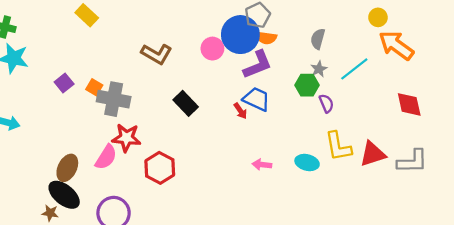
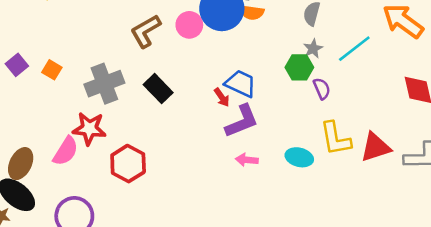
brown L-shape: (157, 54) -> (146, 31), moved, turned 120
purple L-shape: (258, 65) -> (242, 121), moved
gray cross: (114, 99) -> (104, 84), moved, turned -32

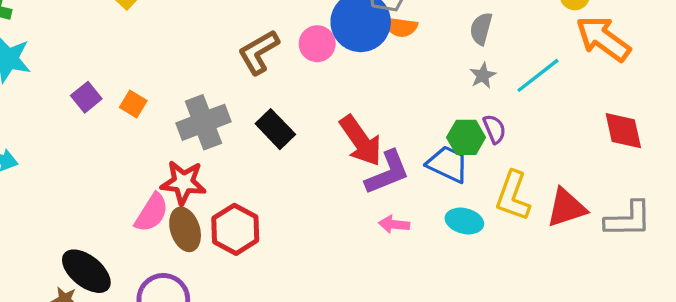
green hexagon: (299, 67) -> (466, 137), moved
blue trapezoid: (241, 84) -> (448, 164), moved
red arrow: (222, 97) -> (361, 141), size x2.0
yellow L-shape: (336, 139) -> (513, 196), turned 30
brown ellipse: (21, 164) -> (185, 229), moved, turned -44

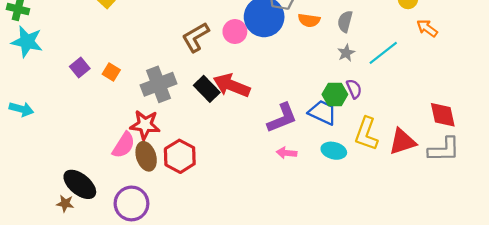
orange semicircle: (401, 27) -> (309, 20), moved
orange arrow: (603, 39) -> (427, 28), size x0.6
red diamond: (623, 131) -> (443, 115), moved
red arrow: (361, 141) -> (232, 85), moved, turned 147

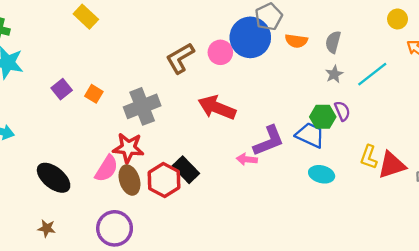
black rectangle: (207, 89) -> (186, 170), moved
yellow L-shape: (366, 134) -> (369, 157), moved, size x0.7
pink arrow: (287, 153) -> (247, 159), moved
black ellipse: (80, 184) -> (54, 178), moved

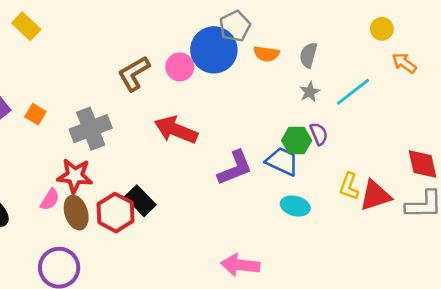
pink arrow: (247, 159) -> (240, 265), moved, size x1.6
pink semicircle: (106, 169) -> (50, 199), size x0.7

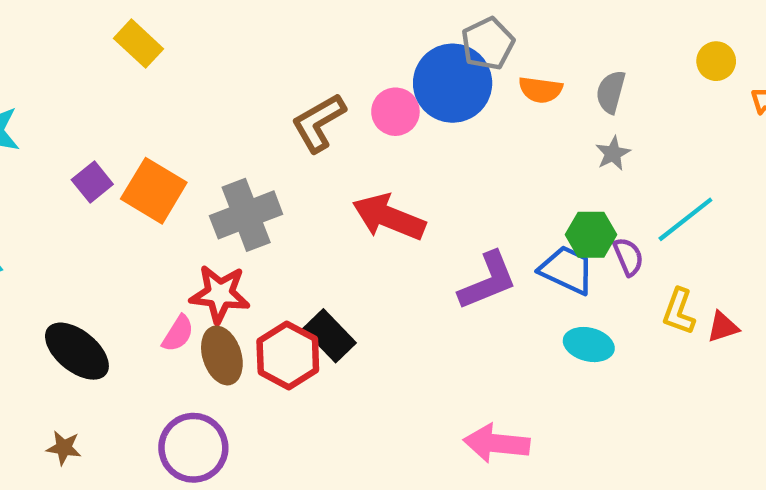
yellow circle: (382, 29) -> (716, 61), moved
cyan line: (353, 92) -> (685, 219), moved
orange square: (35, 114) -> (154, 191), size x1.8
purple semicircle: (319, 134) -> (628, 257), moved
red triangle: (375, 196) -> (723, 327), size x0.6

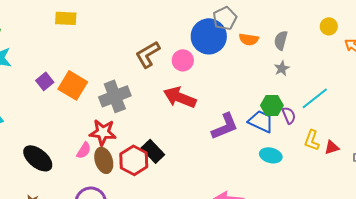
yellow rectangle: (138, 44) -> (66, 18), turned -40
pink circle: (395, 112) -> (183, 60), moved

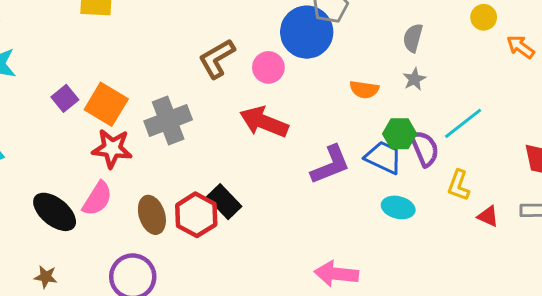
orange semicircle: (249, 39) -> (364, 90), moved
purple semicircle: (289, 115) -> (425, 149), size x1.4
red star: (103, 132) -> (112, 149), moved
red triangle: (332, 147) -> (488, 216), moved, turned 42
pink semicircle: (84, 150) -> (97, 199), moved, size x1.4

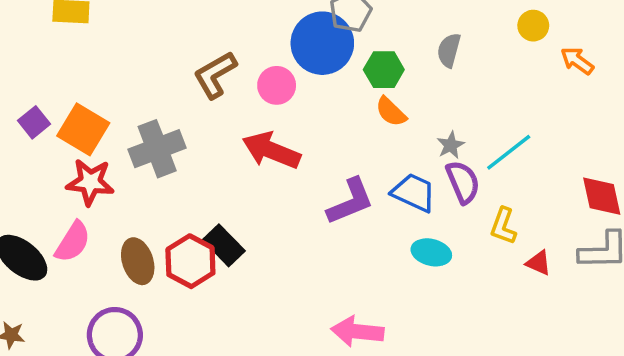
gray star: (414, 79) -> (451, 145), moved
orange semicircle: (364, 90) -> (391, 112), turned 36
green hexagon: (400, 134) -> (384, 70), moved

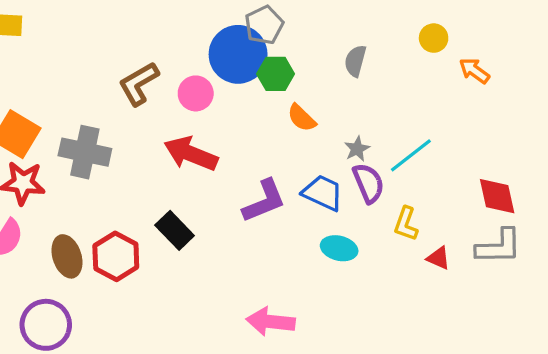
green hexagon: (384, 70) -> (276, 74), moved
gray cross: (157, 149) -> (85, 152), turned 33
black rectangle: (224, 245) -> (175, 230), moved

